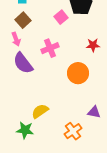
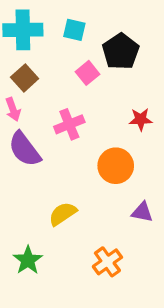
yellow semicircle: (40, 111) -> (63, 214), moved
purple triangle: (94, 112) -> (142, 212), moved
green star: (25, 130) -> (28, 260), turned 30

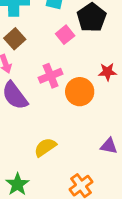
orange circle: (116, 166) -> (80, 92), moved

